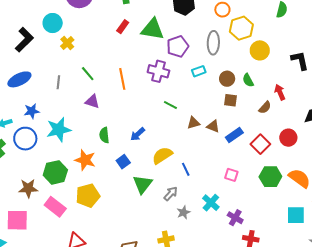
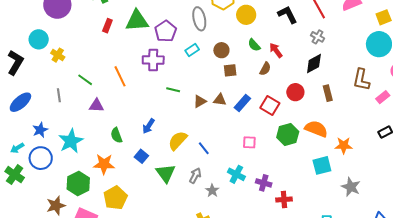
green semicircle: (248, 80) -> (254, 45), moved

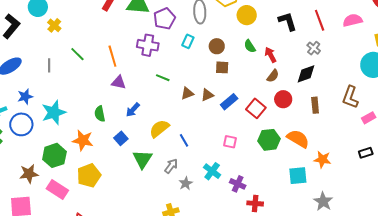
cyan rectangle: (192, 50) -> (188, 41), turned -40
brown semicircle: (265, 69) -> (273, 76), moved
brown triangle: (220, 100) -> (207, 95), turned -40
purple triangle: (96, 106) -> (119, 82), moved

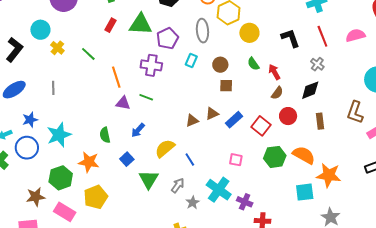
green line: (77, 54) -> (88, 54), moved
green line: (163, 78) -> (146, 97), moved
brown triangle: (187, 93) -> (192, 121), moved
orange star: (322, 159) -> (329, 175), size x1.4
cyan cross: (212, 171) -> (219, 190), size x1.4

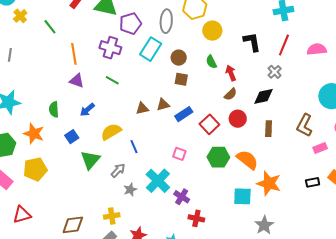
red line: (322, 36) -> (284, 45), turned 35
cyan rectangle: (191, 61) -> (151, 49), size x1.6
green line: (146, 97) -> (112, 80), moved

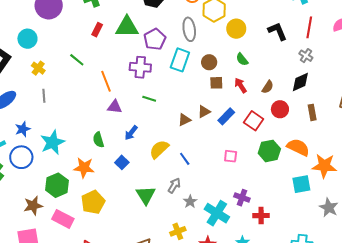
yellow cross: (20, 16) -> (38, 68), moved
red arrow: (231, 73) -> (241, 85), moved
green triangle: (90, 160) -> (146, 195), moved
cyan cross: (158, 181) -> (217, 213), moved

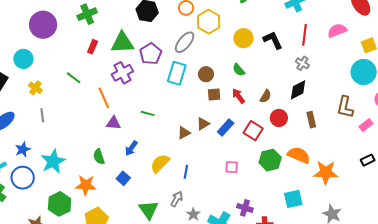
gray ellipse: (189, 29) -> (185, 42), turned 50
yellow circle: (236, 29) -> (243, 38), moved
purple cross: (140, 67) -> (122, 73), moved, turned -30
blue line: (185, 159) -> (186, 172), turned 48
cyan square: (301, 184) -> (293, 199), moved

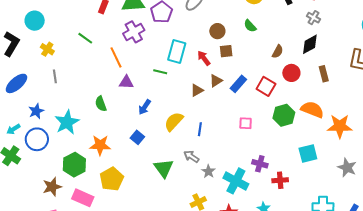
cyan rectangle: (177, 73) -> (177, 52), moved
red arrow: (238, 96) -> (204, 58), moved
green semicircle: (99, 157) -> (101, 104), moved
gray arrow: (177, 199) -> (191, 157), turned -84

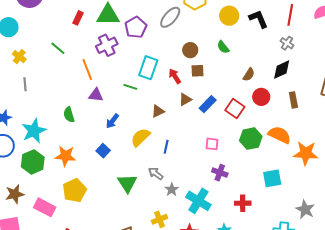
brown triangle: (197, 90) -> (158, 111), moved
purple cross: (260, 164) -> (220, 173), moved
green hexagon: (74, 165) -> (33, 162), moved
gray star: (347, 168) -> (305, 209), moved

